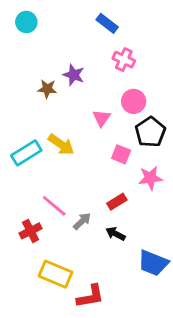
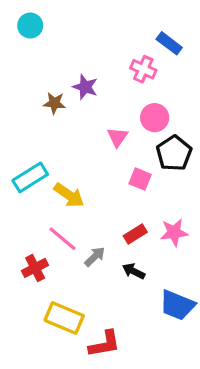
blue rectangle: (107, 23) -> (169, 43), moved
yellow arrow: (61, 145) -> (69, 195), moved
pink star: (150, 178) -> (174, 232), moved

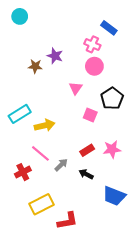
pink circle: (155, 118) -> (94, 66), moved
yellow arrow: (69, 195) -> (45, 125), turned -48
yellow rectangle: (64, 318) -> (41, 204), turned -50

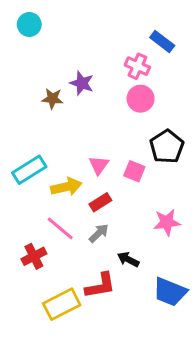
pink triangle: (76, 88) -> (99, 165), moved
red rectangle: (87, 150) -> (100, 202), moved
gray arrow: (61, 165) -> (99, 233), moved
red L-shape: (67, 221) -> (100, 286), moved

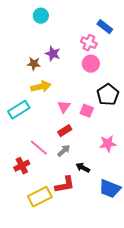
cyan circle: (29, 24) -> (41, 16), moved
yellow arrow: (66, 187) -> (41, 87), moved

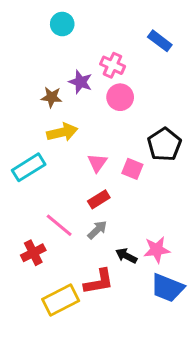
pink cross: (89, 43) -> (113, 65), moved
pink circle: (91, 64) -> (120, 97), moved
pink star: (108, 144) -> (157, 250), moved

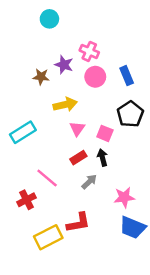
blue rectangle: (160, 41) -> (127, 76), moved, turned 30
yellow arrow: (62, 132) -> (65, 104), moved
gray arrow: (97, 230) -> (89, 182), moved
black arrow: (126, 256) -> (103, 158), moved, turned 49

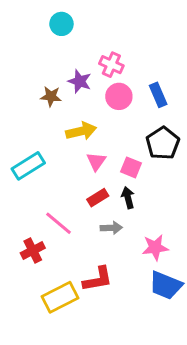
gray arrow: (89, 182) -> (111, 228), turned 42

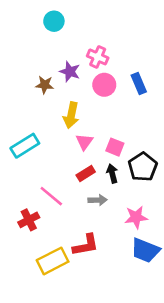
yellow arrow: (81, 131) -> (71, 115), turned 115
black pentagon: (163, 143) -> (143, 167), moved

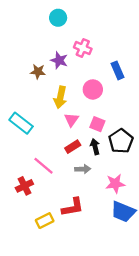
cyan circle: (54, 21) -> (58, 18), moved
pink circle: (104, 85) -> (93, 89), moved
cyan rectangle: (25, 146) -> (21, 123), turned 70
yellow rectangle: (53, 261) -> (45, 221), size x0.7

